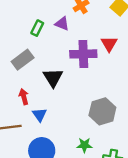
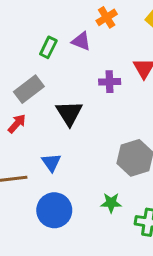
purple cross: (83, 54) -> (110, 82), size x0.6
red arrow: (24, 97) -> (17, 124), moved, turned 56

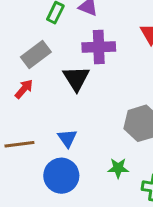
purple cross: (110, 82) -> (99, 47), moved, size x1.5
blue triangle: (51, 162) -> (67, 138), moved

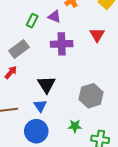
black triangle: (76, 78) -> (46, 85), moved

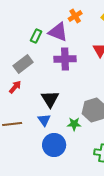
purple triangle: (54, 17) -> (58, 32), size x1.5
green star: (75, 126) -> (74, 124), moved
blue circle: (36, 131) -> (54, 145), moved

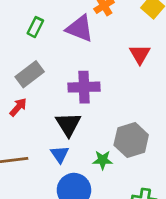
green rectangle: (36, 36) -> (35, 27), moved
purple cross: (65, 59) -> (84, 87), moved

